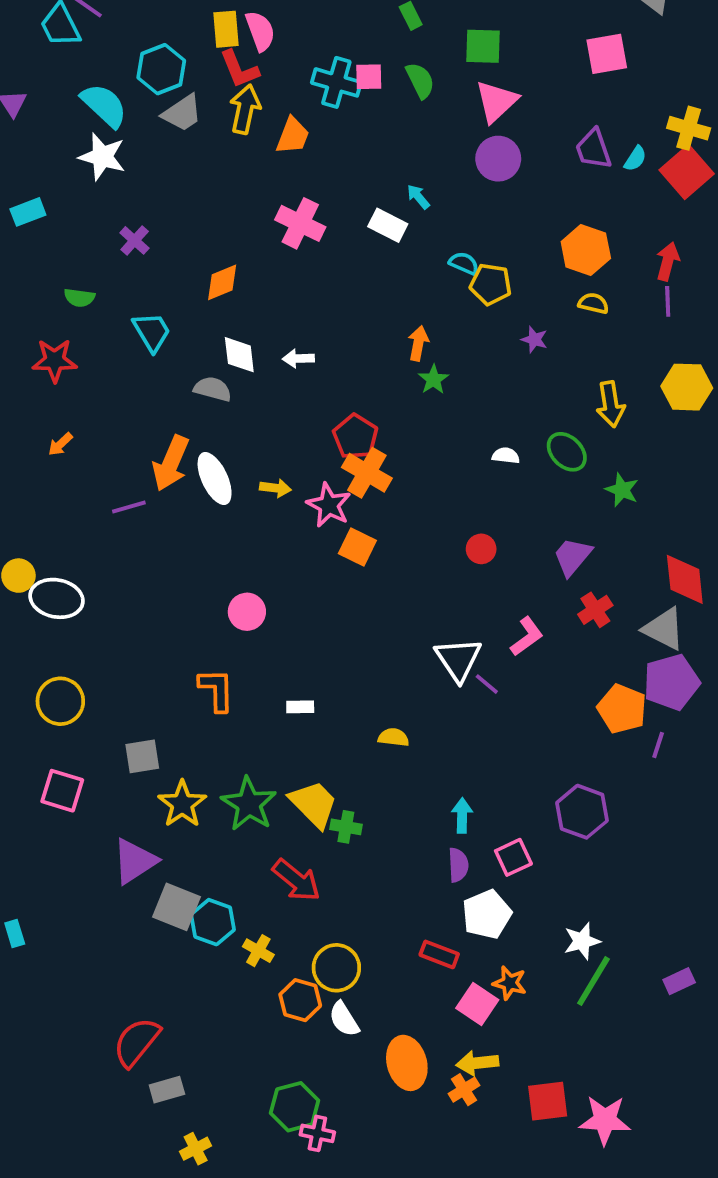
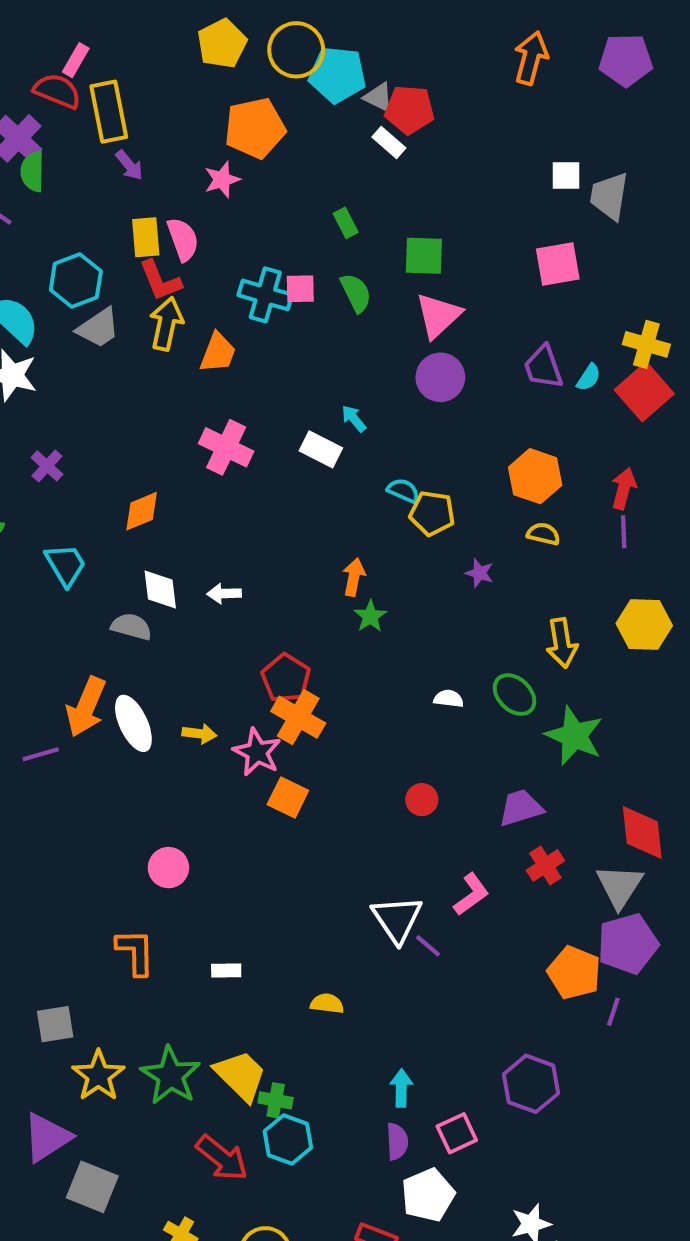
green star: (622, 490) -> (574, 736), size x1.6
purple trapezoid: (572, 557) -> (521, 808), turned 33
gray triangle: (664, 629) -> (620, 886), turned 36
cyan hexagon: (213, 922) -> (288, 1139), moved

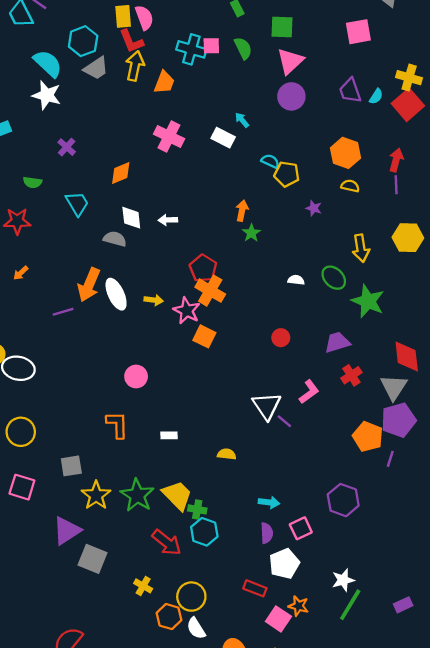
cyan arrow: (401, 1088) -> (269, 502), turned 96

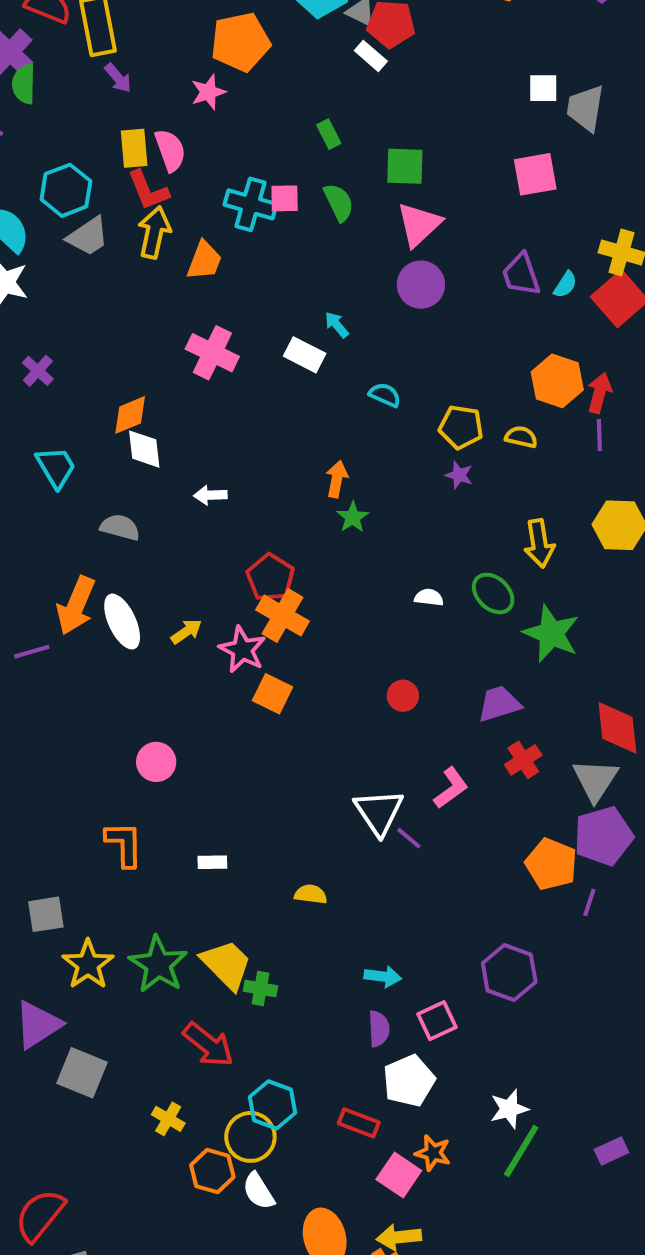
orange hexagon: (346, 153) -> (557, 381), moved
yellow pentagon: (287, 174) -> (461, 427), moved
white diamond: (131, 218) -> (144, 449), moved
yellow arrow: (154, 300) -> (186, 632), turned -42
cyan hexagon: (204, 532) -> (273, 1105), moved

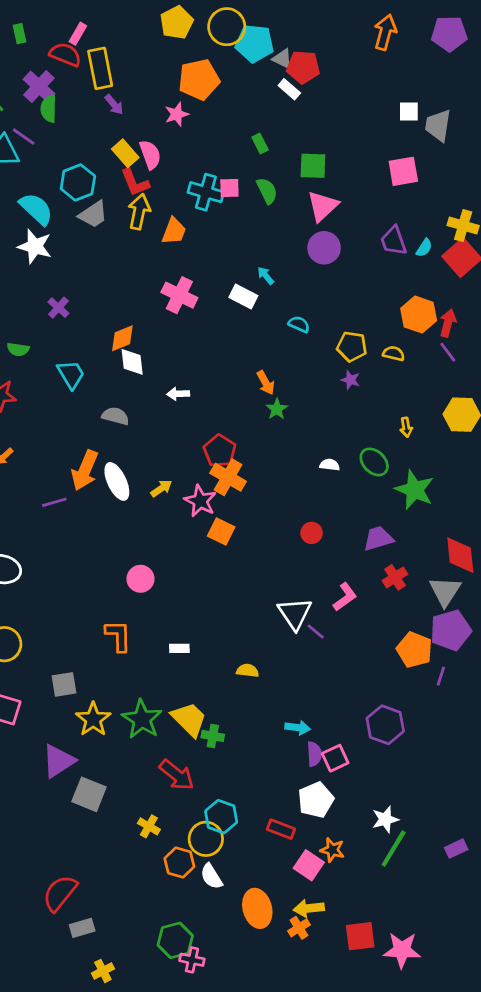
yellow rectangle: (134, 148) -> (125, 153), turned -36
purple line: (599, 435) -> (448, 352), turned -35
orange arrow: (337, 479) -> (266, 383), turned 140
yellow arrow: (539, 543) -> (406, 427), size x0.6
purple semicircle: (379, 1029) -> (314, 754), moved

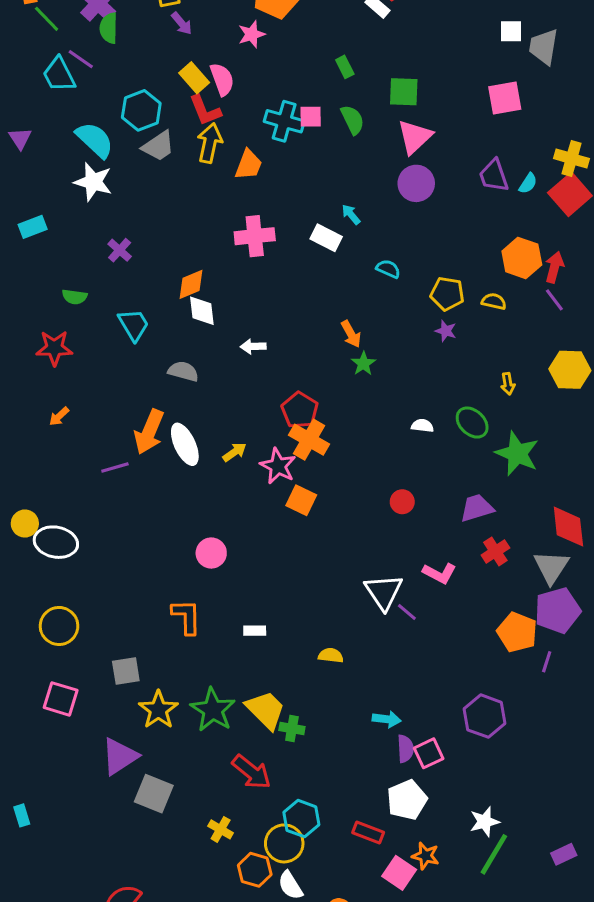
pink cross: (179, 295) -> (255, 236), turned -32
pink L-shape: (345, 597) -> (440, 573), turned 64

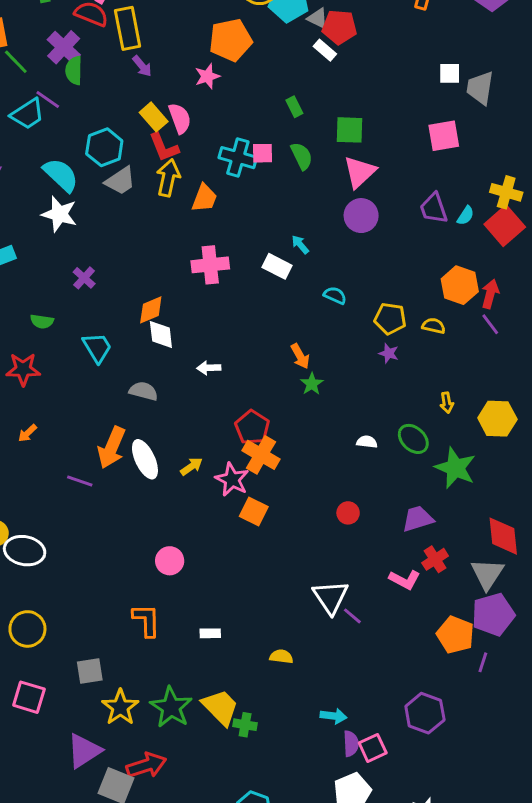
cyan trapezoid: (59, 75) -> (27, 114), turned -96
yellow hexagon: (570, 370) -> (497, 419), moved
purple line: (115, 468) -> (80, 481), turned 35
pink L-shape: (440, 573) -> (405, 580), moved
red arrow: (252, 772) -> (146, 765), moved, turned -57

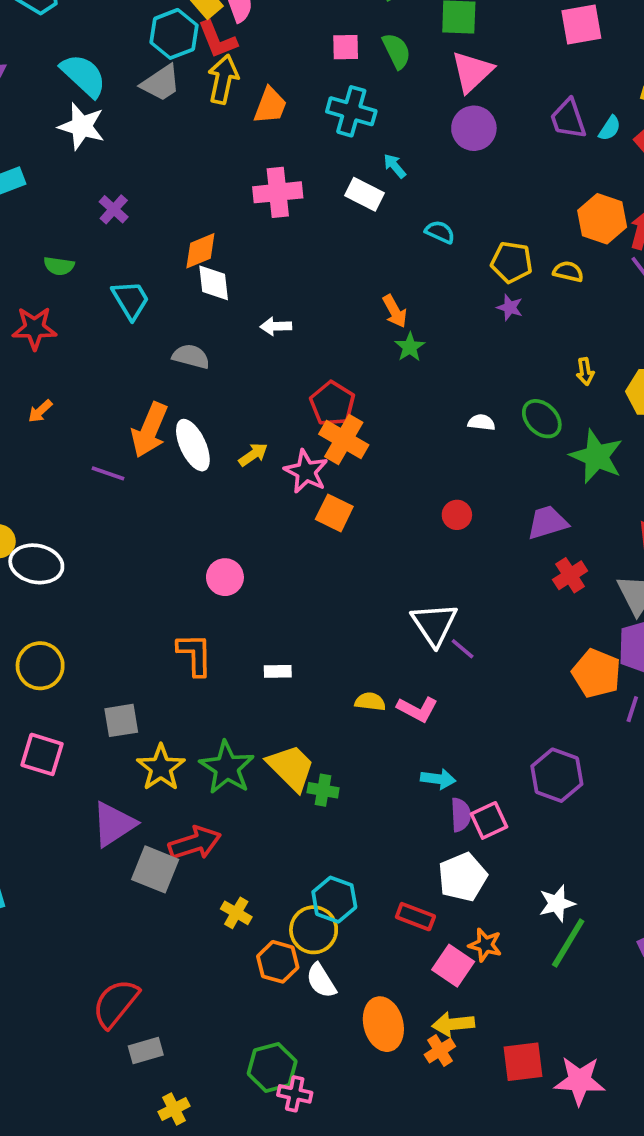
cyan hexagon: (104, 147) -> (174, 34), moved
cyan cross: (238, 158) -> (351, 111), moved
pink L-shape: (405, 580) -> (417, 709), moved

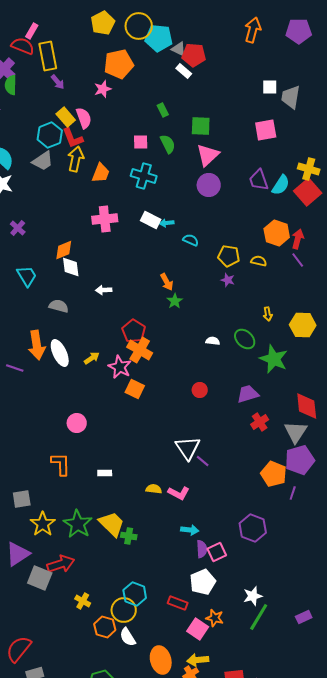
cyan semicircle: (610, 128) -> (281, 185), size x1.5
cyan arrow: (395, 166) -> (167, 223), moved, turned -56
orange arrow: (150, 430) -> (37, 345), turned -32

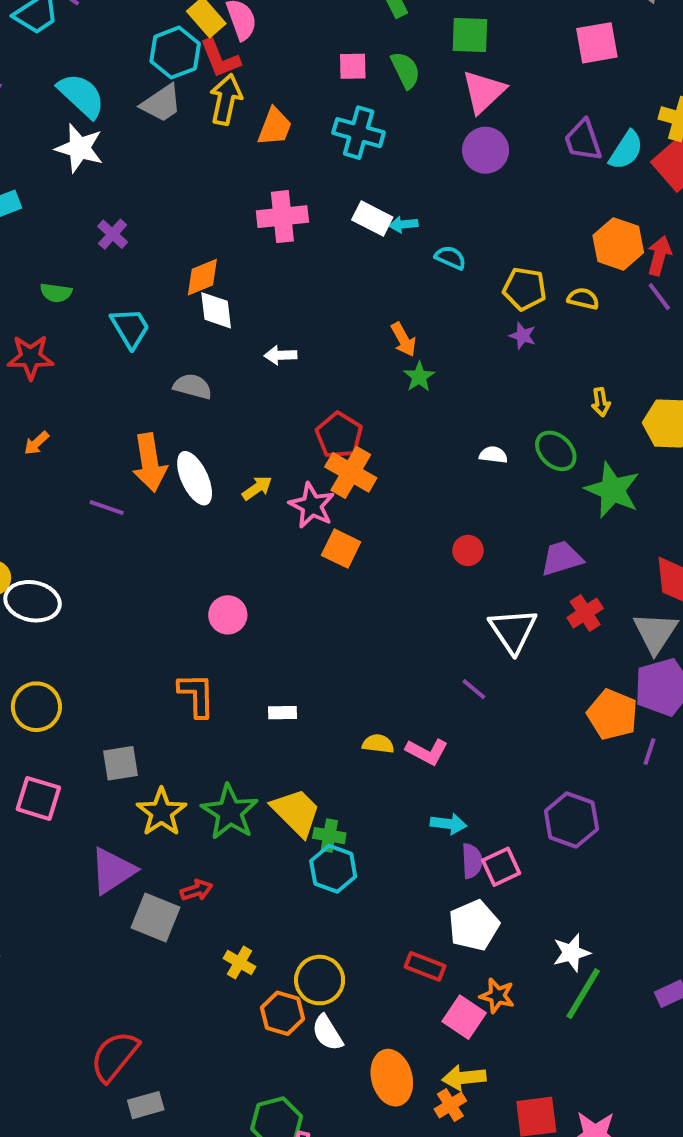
white triangle: (188, 448) -> (513, 631), moved
red arrow: (61, 564) -> (197, 890), size x0.6
cyan hexagon: (135, 594) -> (333, 869), moved

